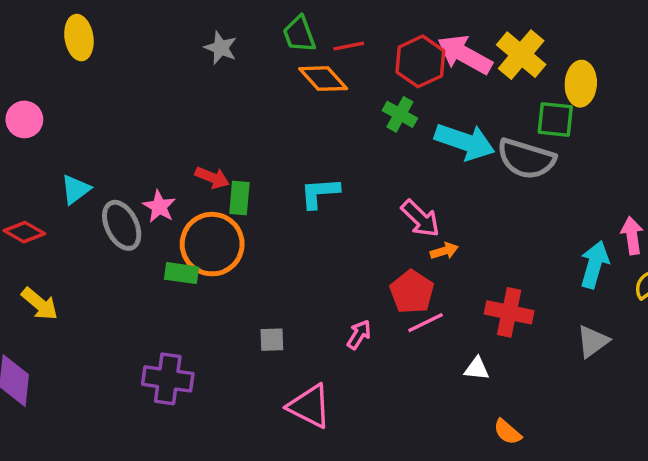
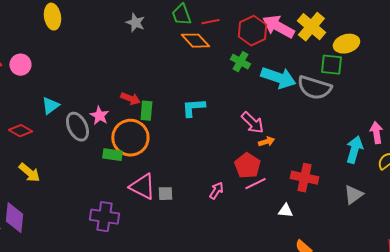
yellow ellipse: (581, 84) -> (346, 44), turned 70
pink triangle: (309, 406) -> (142, 187), moved

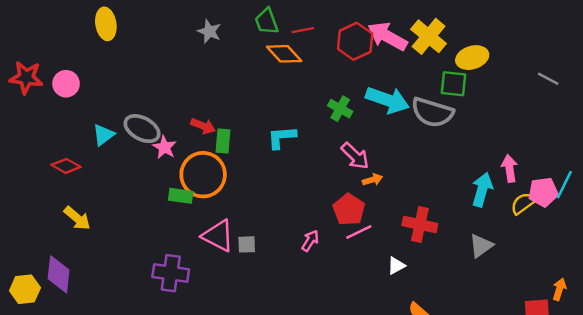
green cross: (240, 62) -> (340, 109), moved
gray ellipse: (77, 127) -> (142, 129), moved, turned -36
white triangle: (285, 211) -> (396, 266), turned -35

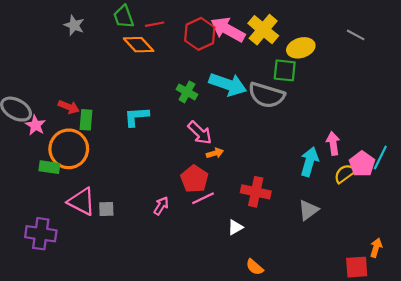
gray line: (548, 79) -> (356, 35), moved
pink pentagon: (543, 192) -> (362, 164), turned -30

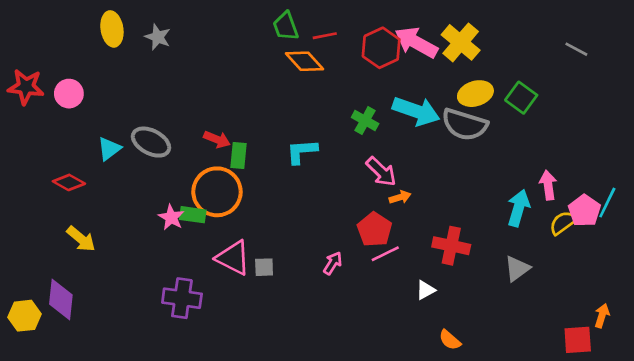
gray star: (74, 25) -> (158, 37), moved
yellow ellipse: (301, 48) -> (475, 94), moved
green square: (285, 70) -> (521, 98), moved, turned 30
pink star: (35, 125) -> (171, 217), moved

